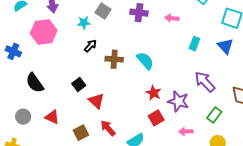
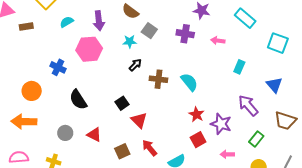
blue triangle: (225, 46) -> (274, 85), moved

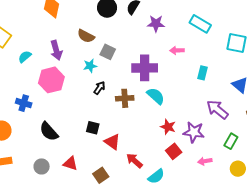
purple cross: (185, 34) -> (145, 68), moved, size x1.4
black square: (122, 103) -> (93, 128), turned -32
red arrow: (150, 148) -> (134, 161), moved

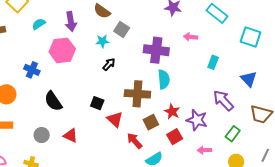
cyan semicircle: (156, 96) -> (164, 79), turned 36
brown cross: (125, 98) -> (137, 94), moved, size x1.4
brown square: (101, 175) -> (151, 122), moved

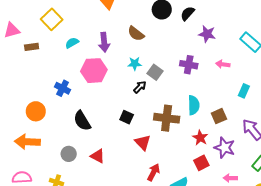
gray square: (122, 30) -> (155, 72), moved
purple cross: (156, 50) -> (189, 65), moved, size x0.7
black square: (97, 103) -> (127, 117), moved
brown square: (151, 122) -> (219, 116), moved
red arrow: (135, 141) -> (154, 172), moved, turned 66

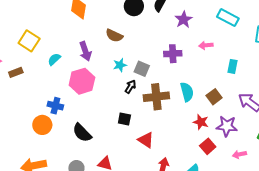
purple star: (207, 34) -> (184, 20), turned -30
orange circle: (36, 111) -> (42, 125), moved
brown cross: (167, 118) -> (156, 97), moved

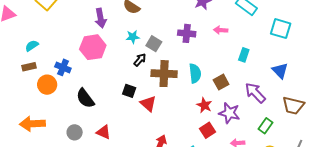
cyan semicircle: (54, 59) -> (32, 46), moved
brown rectangle: (16, 72) -> (29, 67), moved
red triangle: (146, 140) -> (148, 104), moved

